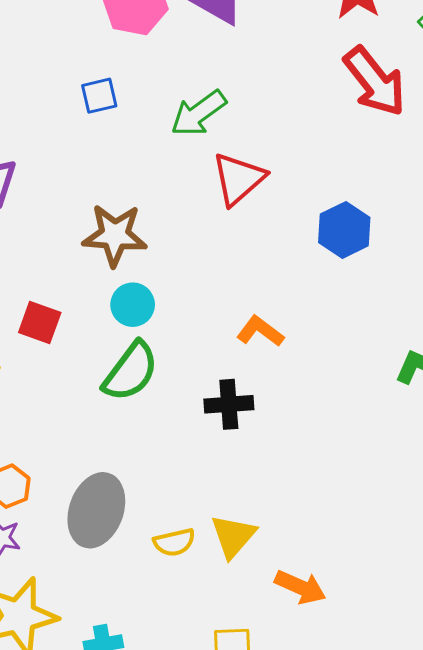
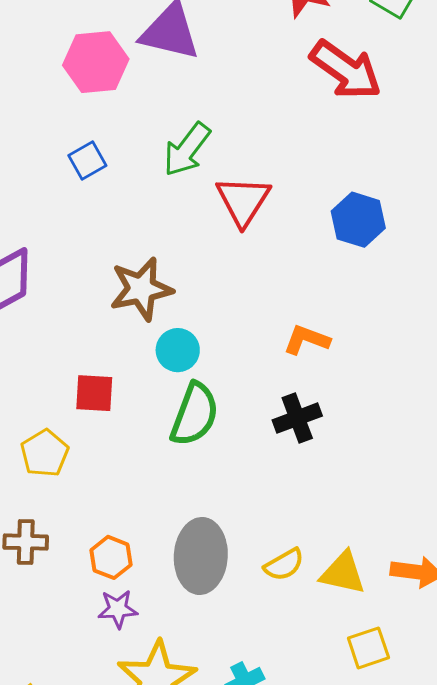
yellow triangle: (233, 536) -> (343, 573), moved, turned -42

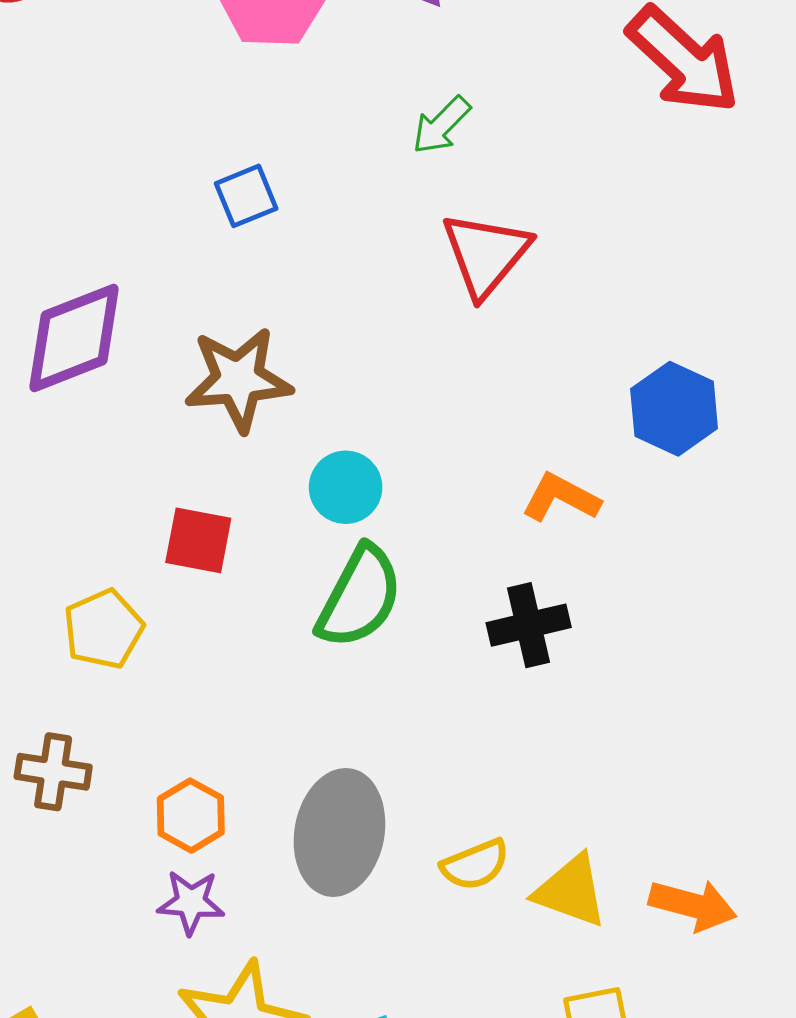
green arrow: (187, 150) -> (441, 125), moved, size x0.7
blue square: (87, 161) -> (246, 196), moved
blue hexagon: (358, 220) -> (674, 409), moved
brown star: (141, 289) -> (238, 379), moved

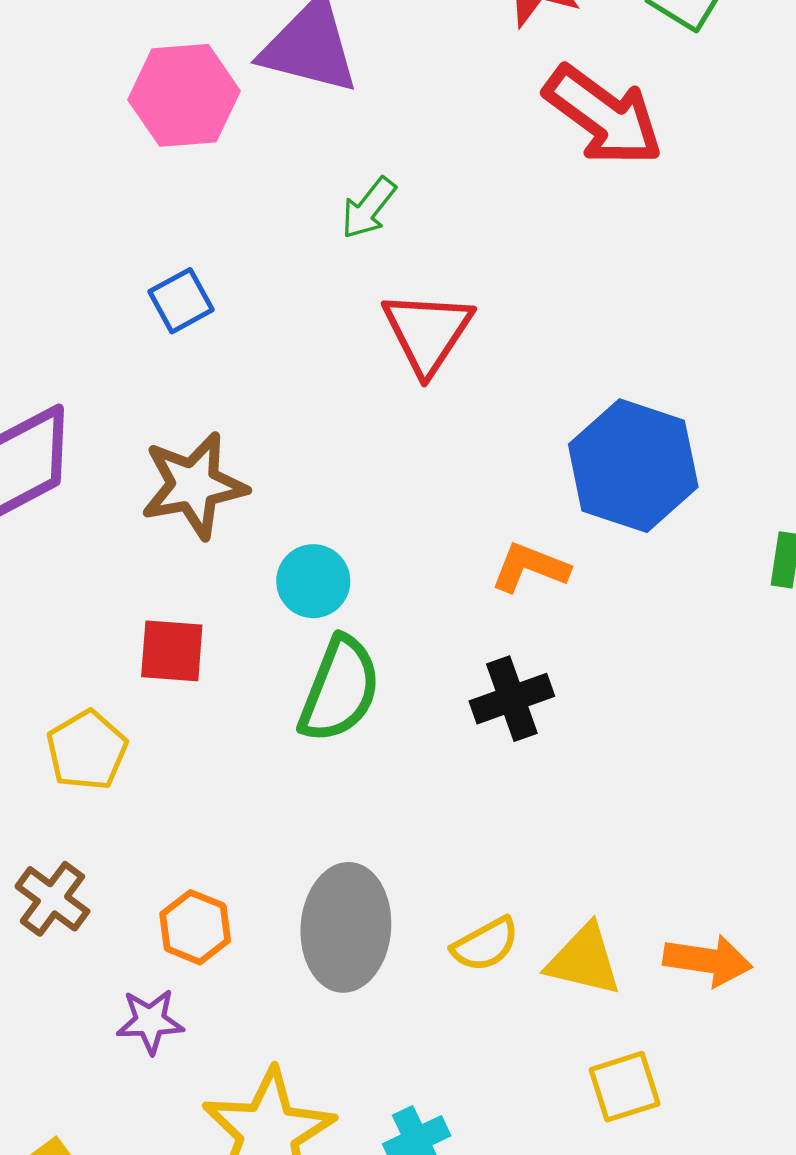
blue hexagon: (674, 409) -> (633, 466), size x1.4
brown cross: (53, 772) -> (52, 899), turned 34
purple star: (191, 902) -> (150, 1021), moved

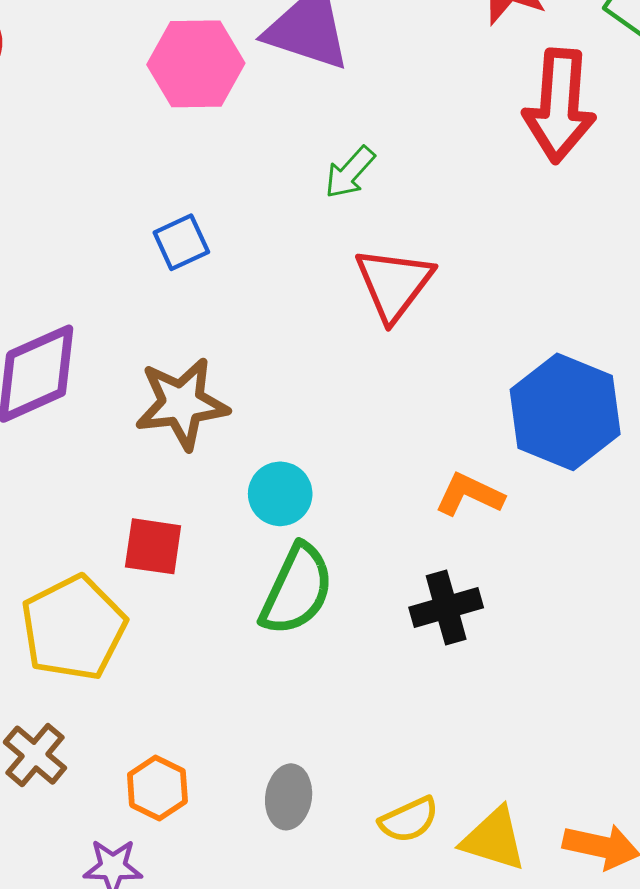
red arrow: (603, 116) -> (559, 106), turned 54
yellow pentagon: (87, 750) -> (73, 628), size x1.5
gray ellipse: (346, 927) -> (289, 797), size x0.6

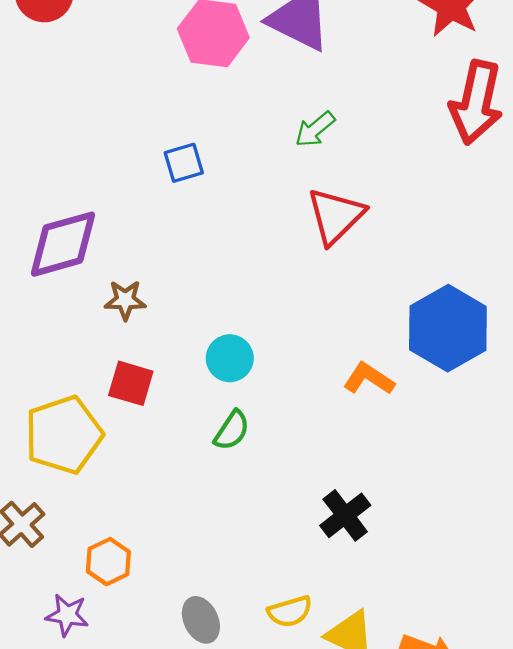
brown star: (182, 404) -> (125, 300), moved, size x0.6
green semicircle: (297, 590) -> (232, 430), size x0.6
black cross: (446, 608) -> (345, 515), moved, turned -30
gray ellipse: (289, 797) -> (201, 620), moved, turned -42

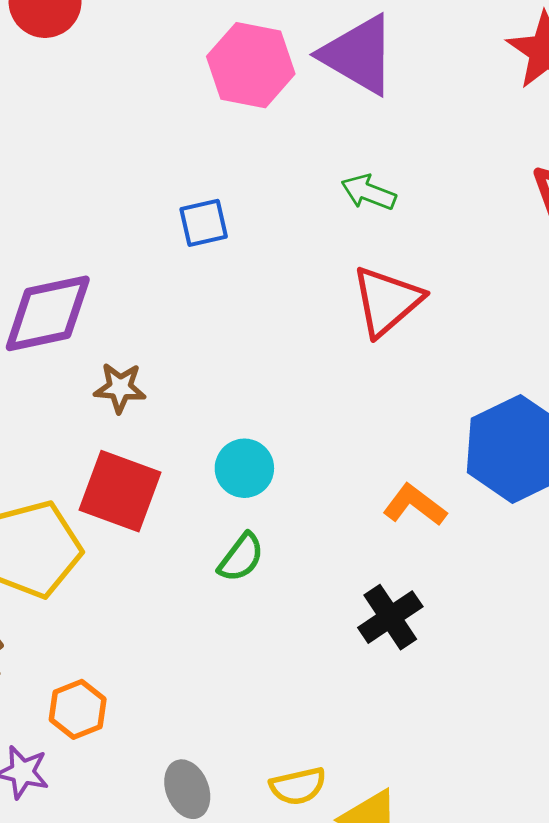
green arrow: (315, 129) -> (369, 192), turned 57
red square: (131, 383) -> (120, 491), size x1.4
black cross: (345, 515) -> (390, 617), moved

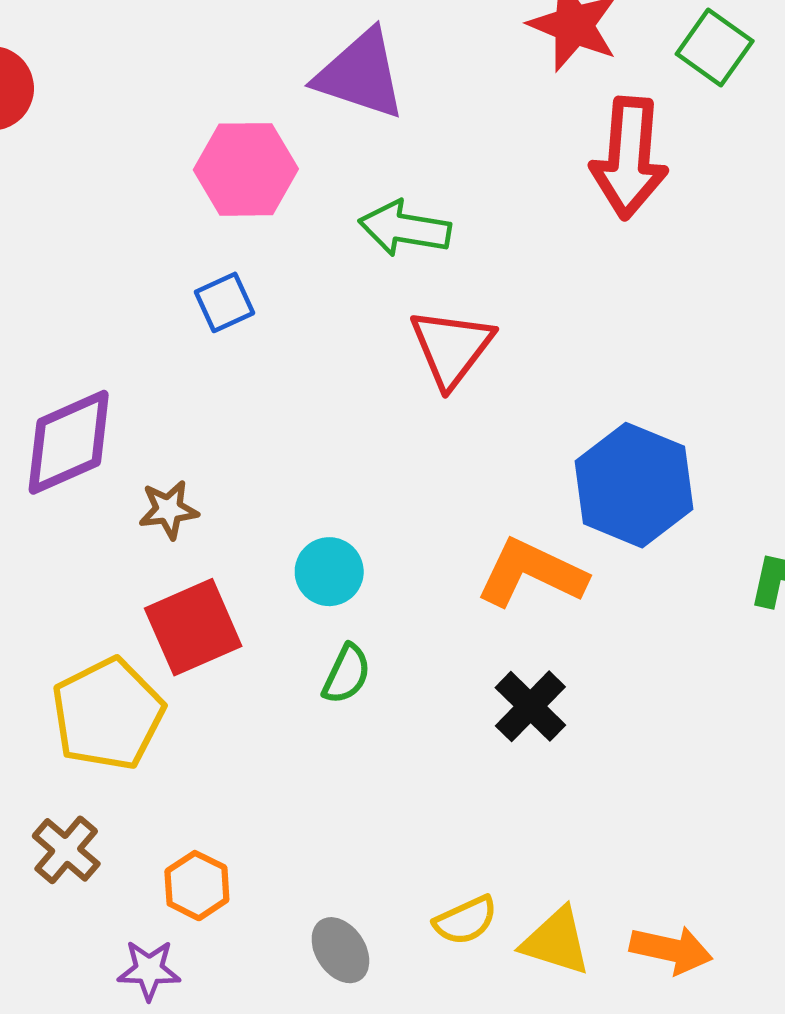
pink hexagon: (251, 65) -> (246, 169), moved
green arrow: (369, 192) -> (405, 228), size x1.4
red square: (120, 491) -> (193, 627), turned -32
orange L-shape: (415, 505) -> (531, 573), size x1.5

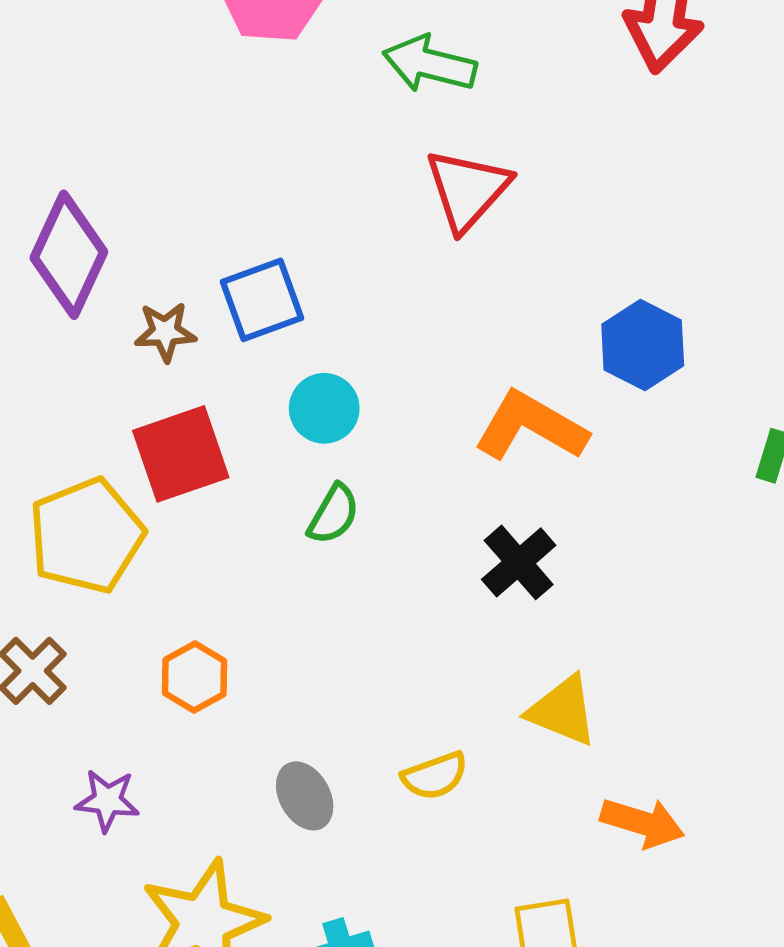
blue square: (224, 302) -> (262, 300), moved, size x1.4
purple diamond: (69, 442) -> (69, 255), turned -46
blue hexagon: (634, 485) -> (643, 345), size x0.7
orange hexagon: (197, 886) -> (194, 677), moved
yellow triangle: (556, 941) -> (563, 711), moved

